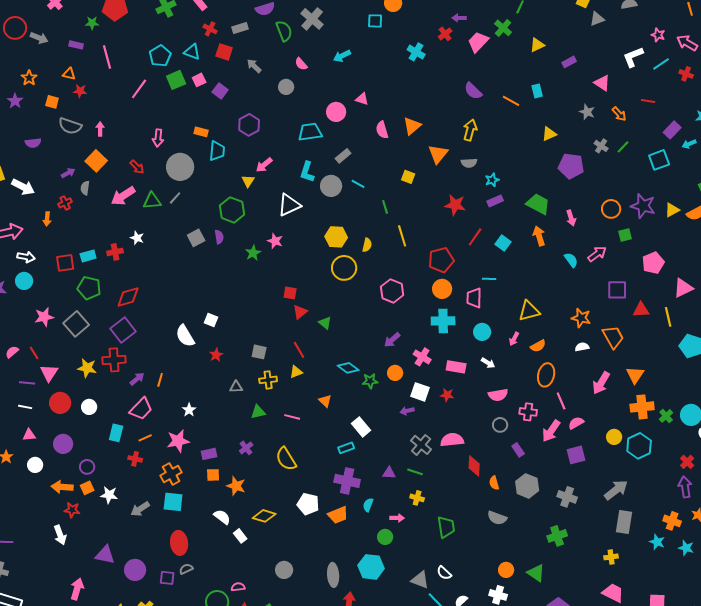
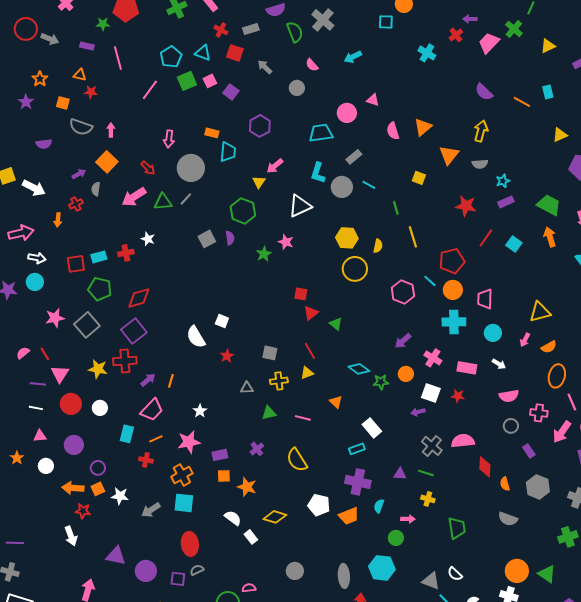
cyan line: (489, 279) -> (430, 281), moved, turned 40
orange circle: (506, 570) -> (517, 571), size x1.5

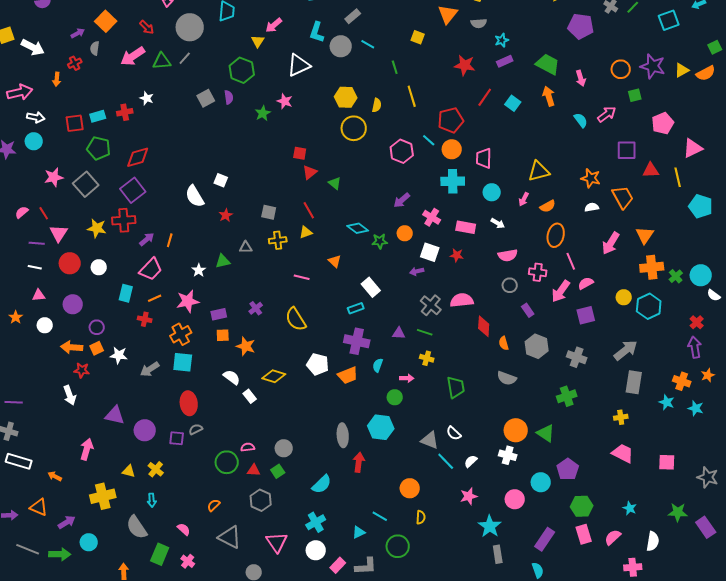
green triangle: (269, 413) -> (223, 261), moved
gray circle: (295, 571) -> (284, 448), moved

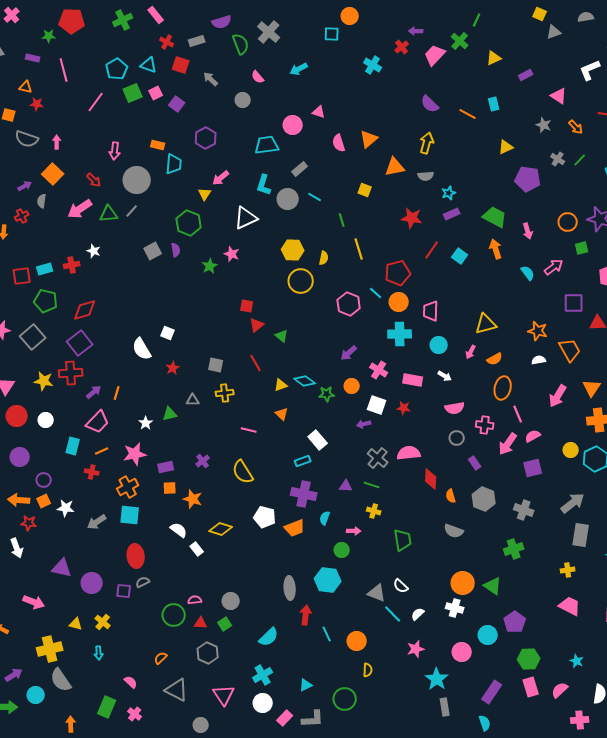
orange triangle: (448, 14) -> (395, 167), turned 40
yellow triangle: (306, 232) -> (281, 385), moved
pink arrow: (87, 449) -> (34, 602), turned 95
cyan line: (380, 516) -> (327, 634), moved, turned 35
gray semicircle: (137, 527) -> (61, 680), moved

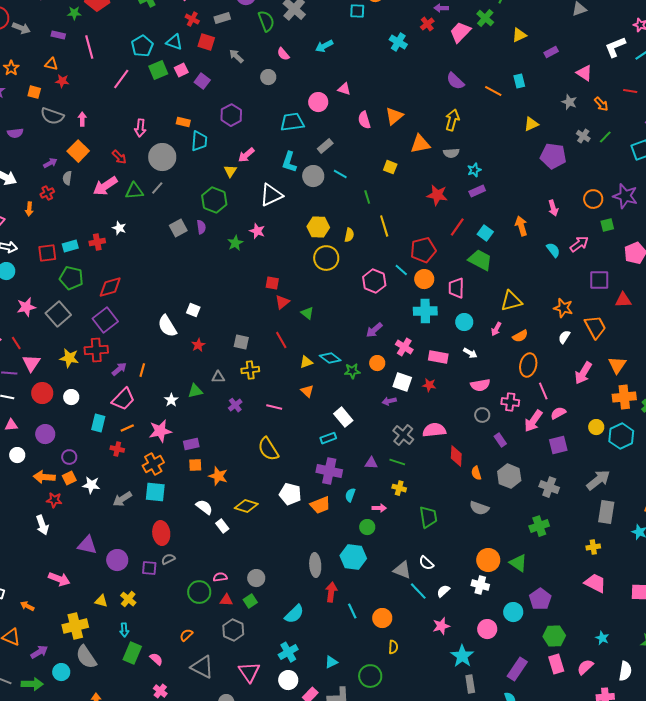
green trapezoid: (495, 217) -> (480, 260), moved
white semicircle: (539, 360) -> (564, 337), turned -48
purple cross: (203, 461) -> (235, 405), moved
green rectangle: (107, 707) -> (132, 653), moved

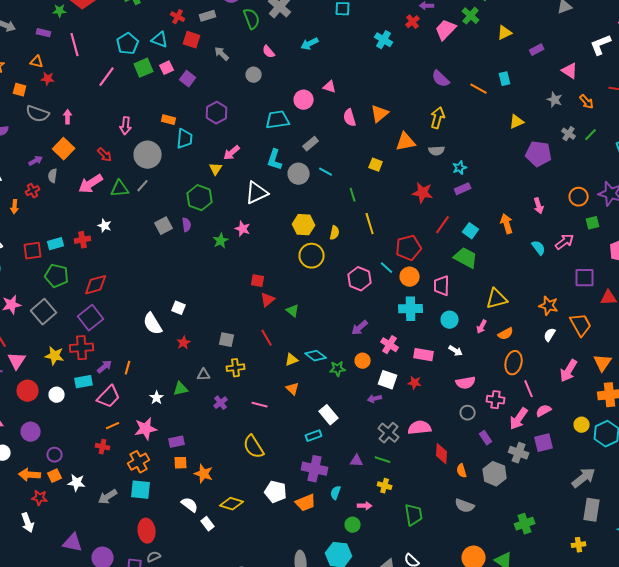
cyan rectangle: (98, 423) -> (84, 382), moved, turned 66
gray cross: (549, 487) -> (519, 453), moved

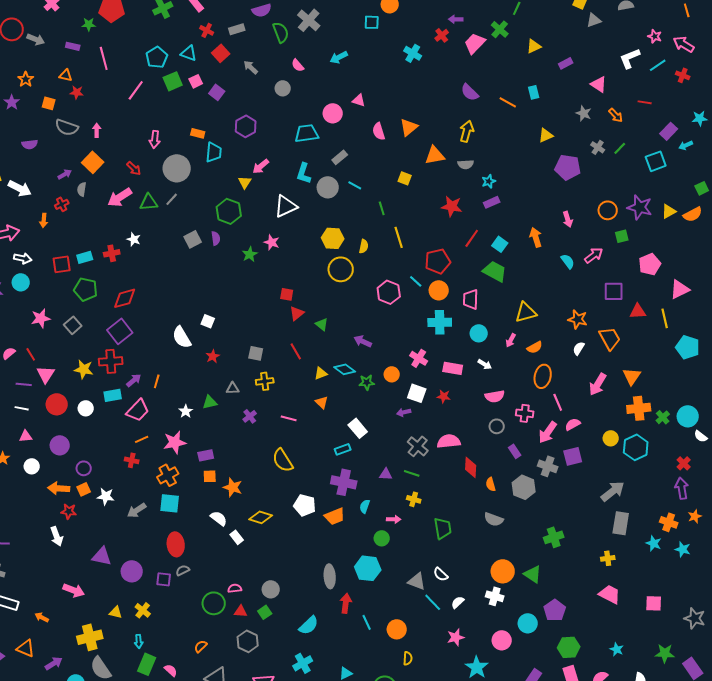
red square: (192, 40) -> (221, 53), turned 30
gray square: (44, 312) -> (73, 325), size x0.7
purple arrow: (360, 328) -> (363, 341), moved, turned 66

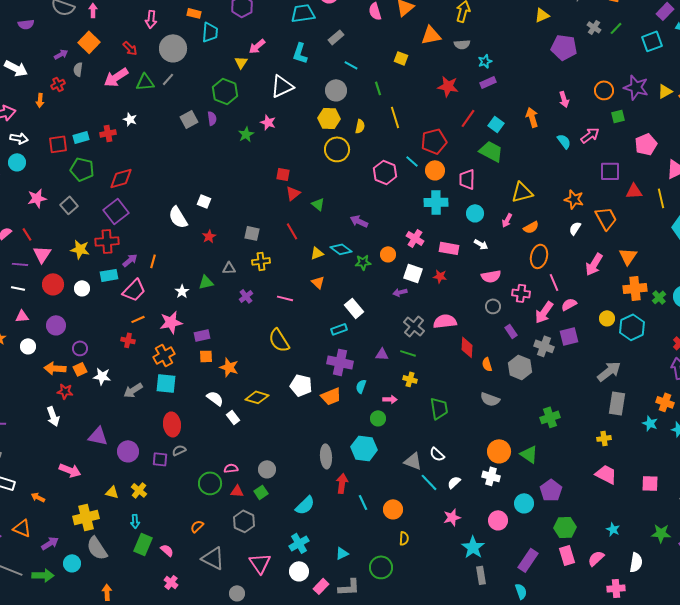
gray circle: (328, 187) -> (336, 90), moved

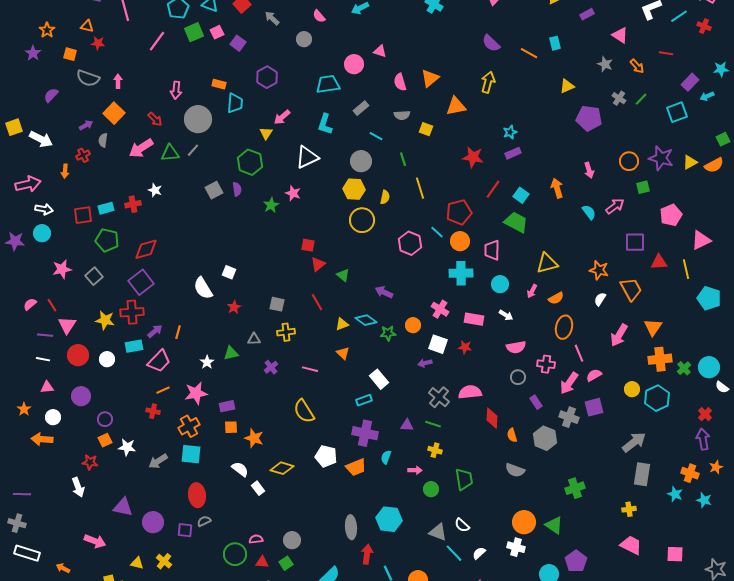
purple semicircle: (26, 24) -> (51, 95), turned 140
gray semicircle: (462, 44) -> (402, 115), moved
orange arrow: (55, 368) -> (42, 439), moved
green circle: (378, 418) -> (431, 489), moved

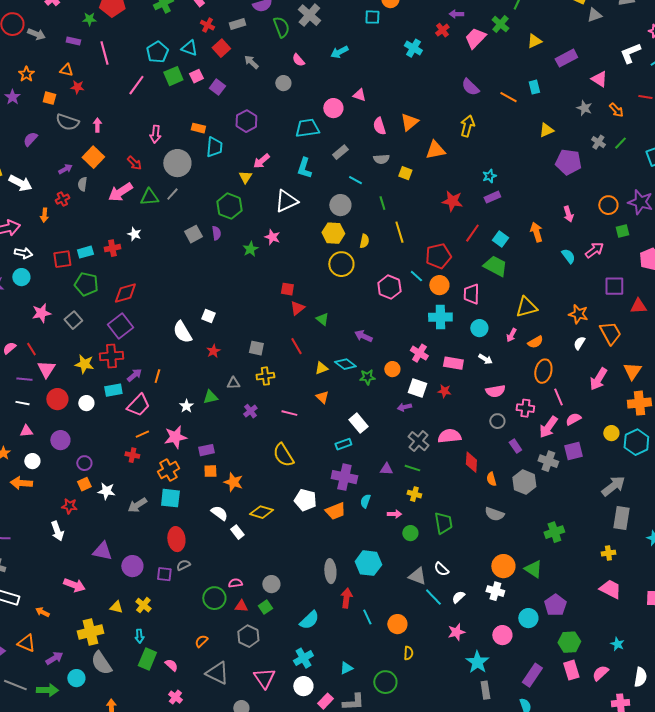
purple rectangle: (587, 14) -> (566, 58), size x1.5

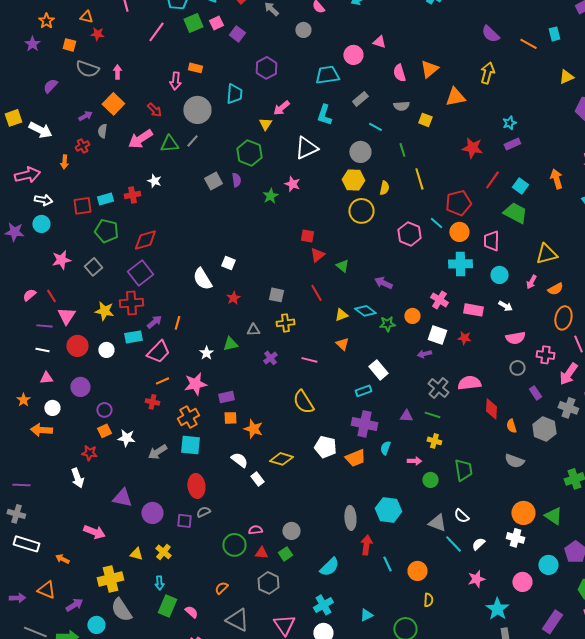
orange rectangle: (198, 128) -> (195, 68), moved

